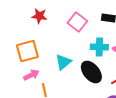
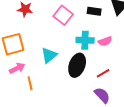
black ellipse: (91, 72) -> (77, 65), turned 60

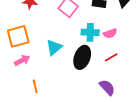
red line: (103, 73) -> (111, 57), moved
orange line: (30, 83) -> (35, 86), moved

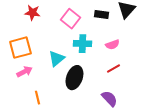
cyan cross: (90, 32) -> (82, 44), moved
black ellipse: (82, 57) -> (74, 78), moved

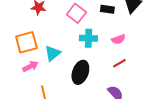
cyan triangle: (56, 59) -> (52, 53), moved

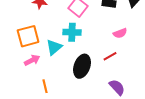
cyan cross: (88, 38) -> (72, 32), moved
red line: (119, 63) -> (110, 56), moved

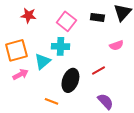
pink semicircle: (120, 33) -> (116, 45), moved
orange line: (45, 86) -> (51, 101), moved, turned -56

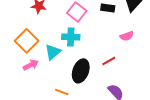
orange square: (16, 50) -> (27, 41), turned -30

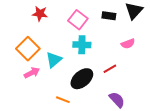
cyan cross: (71, 37) -> (82, 45), moved
black ellipse: (81, 71) -> (82, 79), turned 30

